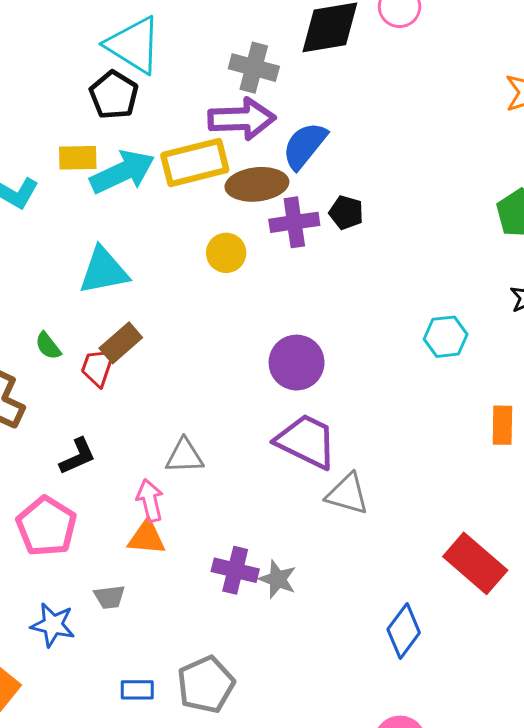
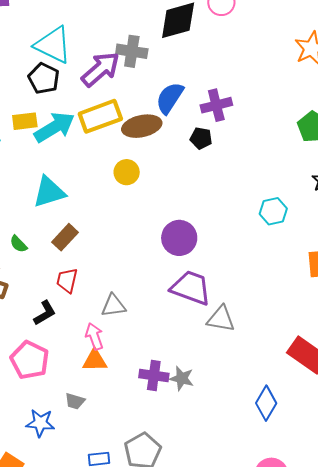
purple arrow: (242, 119) -> (101, 69), moved, turned -33
purple cross: (294, 222) -> (216, 105), moved
red trapezoid: (98, 367) -> (67, 280), moved
gray trapezoid: (110, 597) -> (75, 401), turned 30

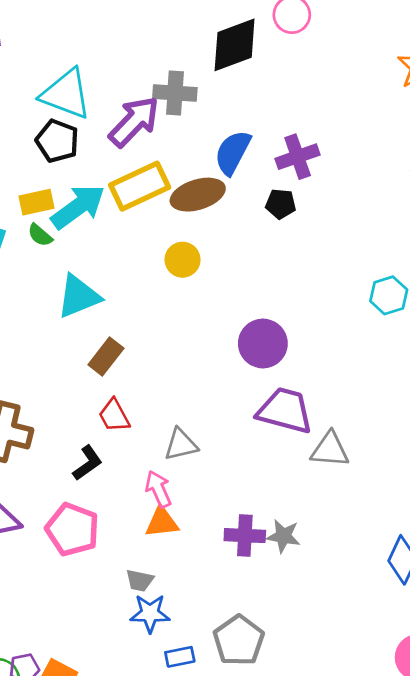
green semicircle: (18, 244) -> (40, 235), moved
red trapezoid: (67, 280) -> (114, 416), turned -36
blue star: (40, 423) -> (150, 613), moved

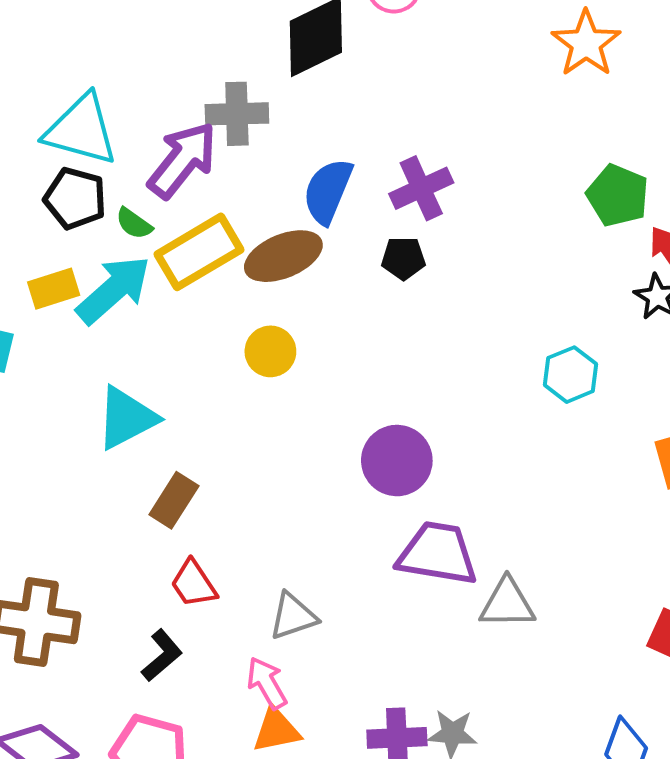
green semicircle: (40, 235) -> (134, 224), moved

